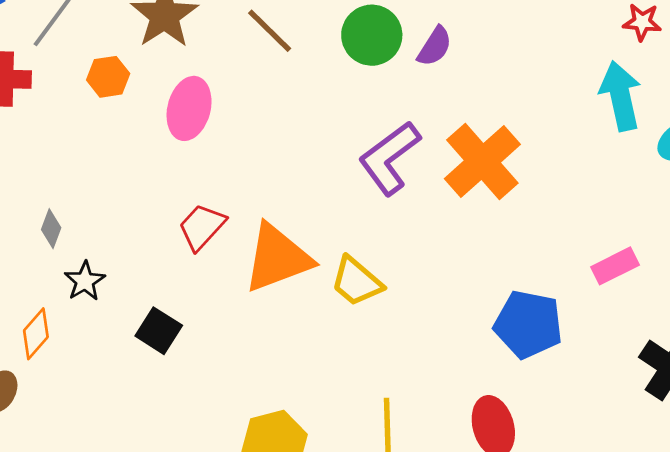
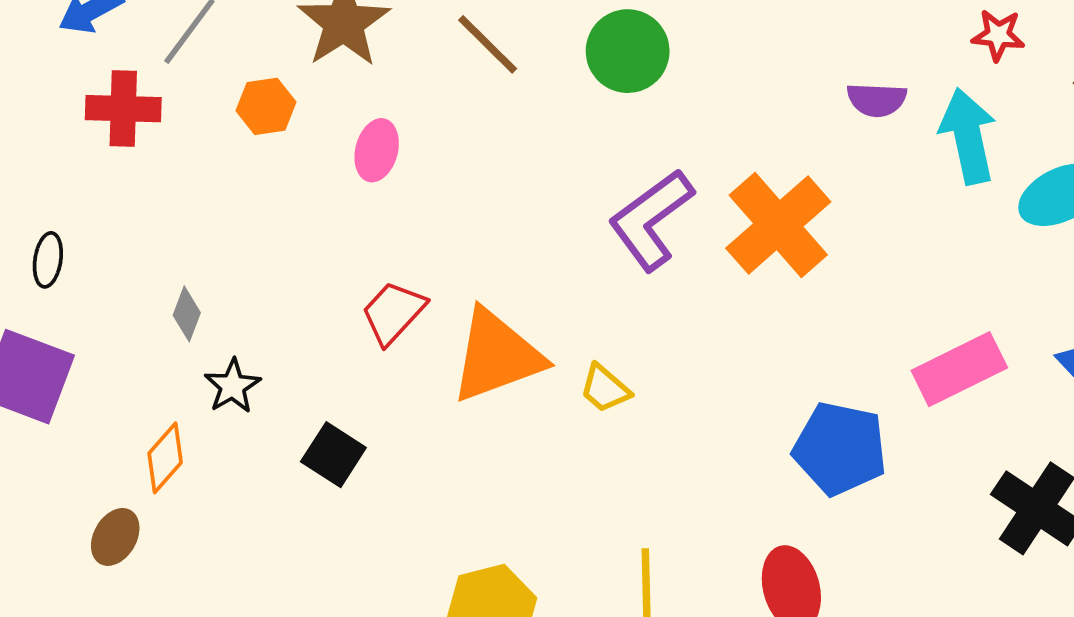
purple semicircle: (435, 46) -> (877, 100), moved, turned 60
pink ellipse: (189, 108) -> (377, 150), size x0.7
pink rectangle: (615, 266) -> (959, 369), size x1.4
yellow trapezoid: (356, 281) -> (605, 389), size x0.7

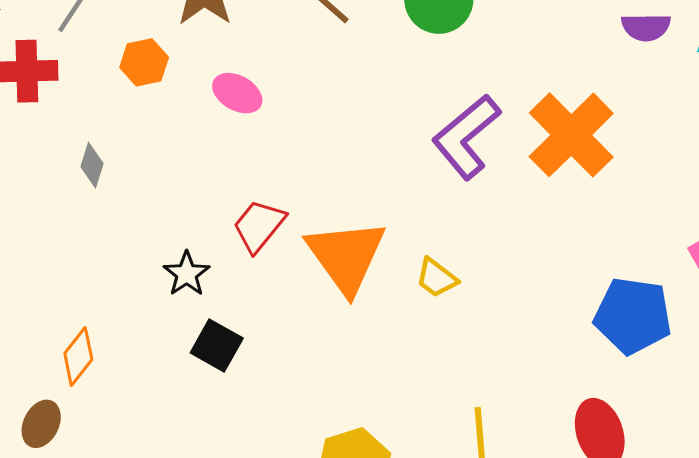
pink ellipse: (377, 150) -> (237, 93), turned -72
gray diamond: (187, 314) -> (92, 165), moved
orange triangle: (497, 356) -> (346, 256), turned -42
black star: (233, 386) -> (187, 274), moved

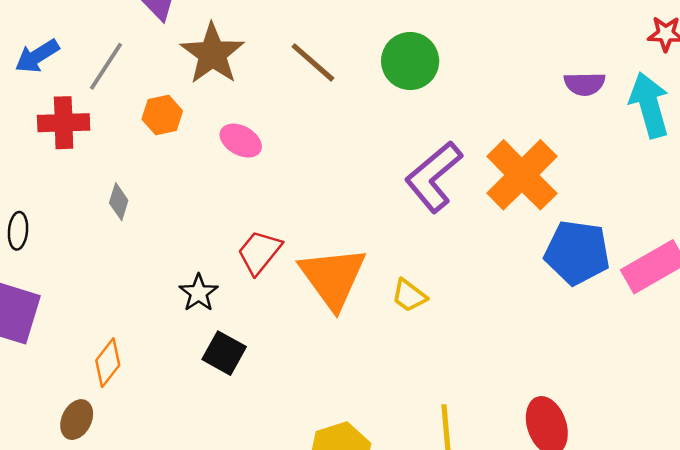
blue pentagon: (633, 316) -> (577, 253), moved

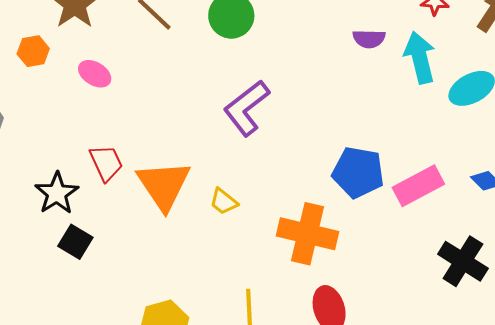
orange cross: (522, 175) -> (308, 234), moved, turned -34
red trapezoid: (259, 252) -> (106, 163), turned 114
black star: (199, 293) -> (57, 193), size x1.4

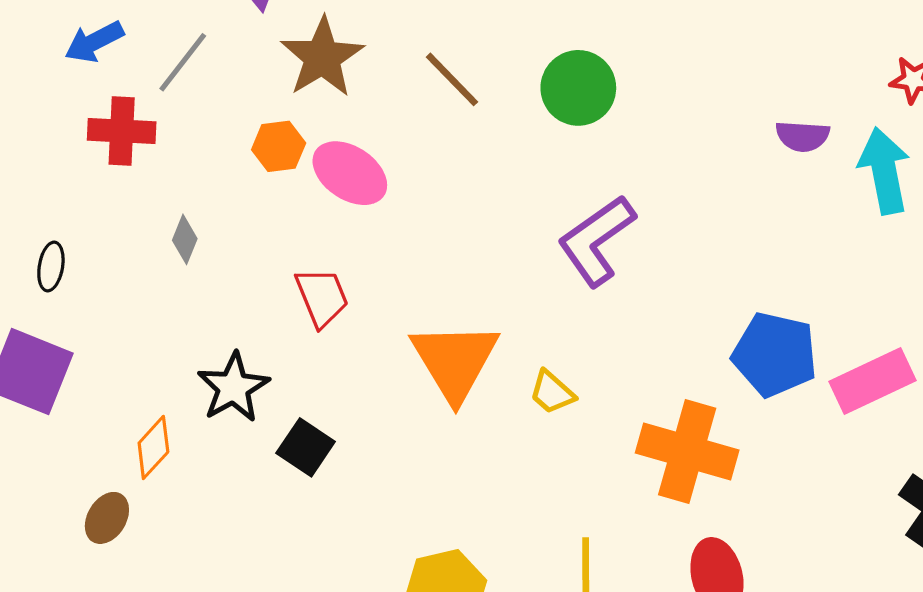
orange hexagon: (33, 51) -> (279, 146), moved
pink ellipse: (95, 74) -> (350, 173), size x1.4
red trapezoid: (106, 163) -> (322, 297), moved
black star: (57, 193) -> (233, 387), moved

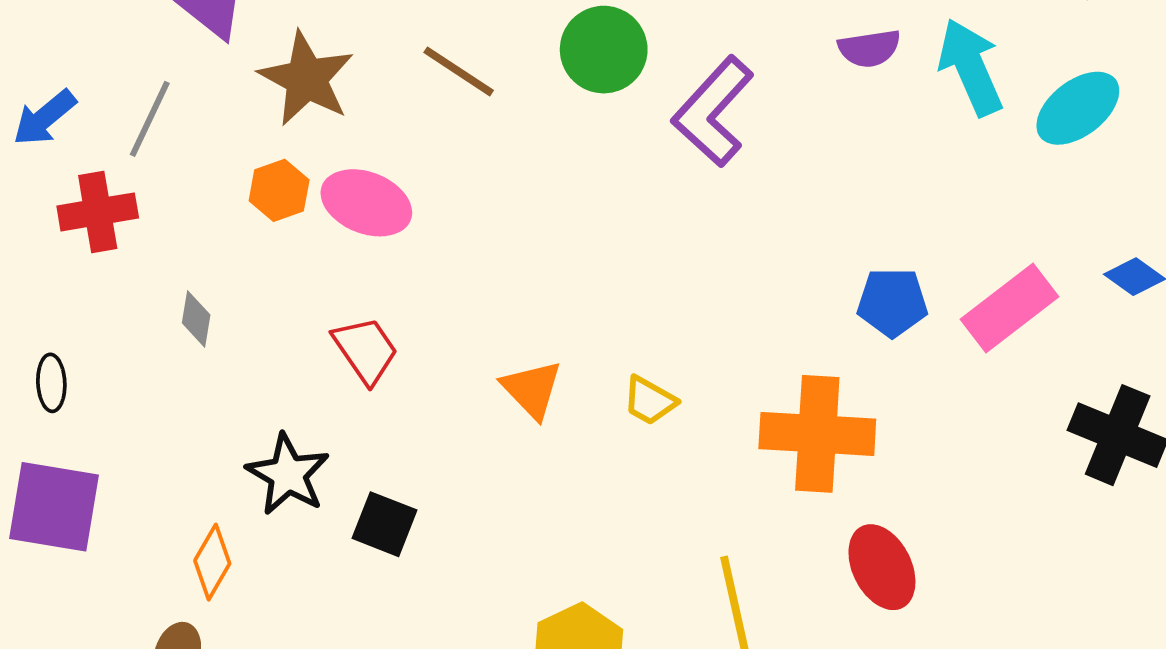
purple L-shape: (597, 241) -> (713, 111), moved
blue pentagon: (775, 354) -> (892, 302), size x0.7
orange triangle: (455, 361) -> (532, 389), size x0.6

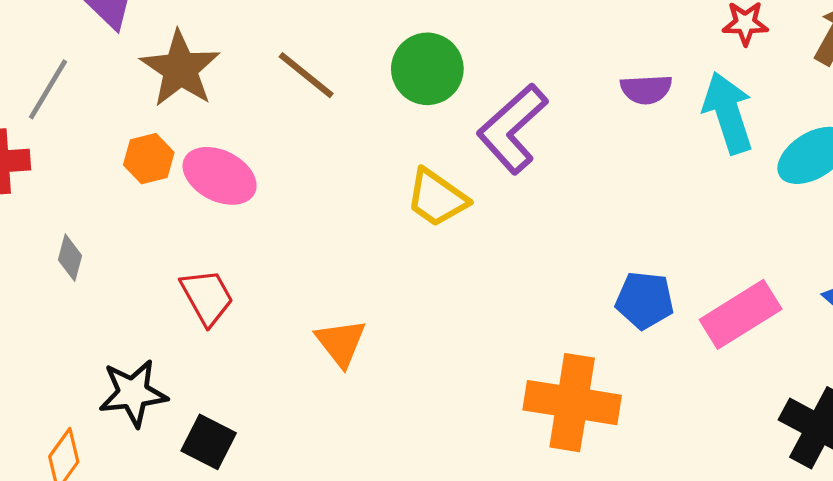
yellow trapezoid: (650, 401) -> (437, 198), moved, size x1.4
black star: (288, 474) -> (133, 393), turned 30

